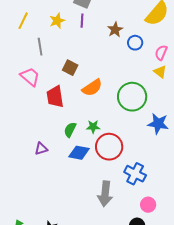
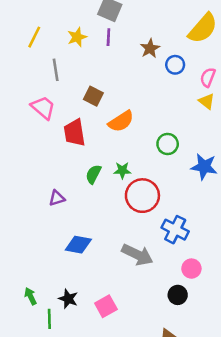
green circle: (132, 97) -> (168, 144), moved, size x0.6
blue diamond: (79, 153) -> (78, 245), moved
gray arrow: (105, 194) -> (137, 255), turned -70

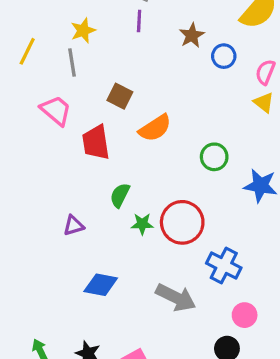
yellow line: (34, 37) -> (27, 51), moved
yellow star: (77, 37) -> (83, 31), moved
green star: (122, 170) -> (142, 224), moved

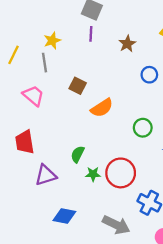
blue circle: (224, 56) -> (149, 75), moved
red trapezoid: (96, 142) -> (25, 142), moved
purple triangle: (74, 226) -> (46, 175), size x1.5

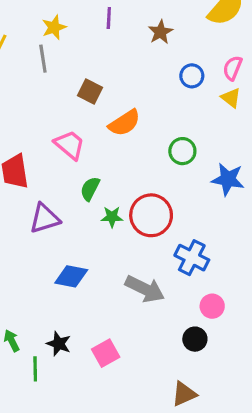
pink trapezoid: (33, 96) -> (70, 145), moved

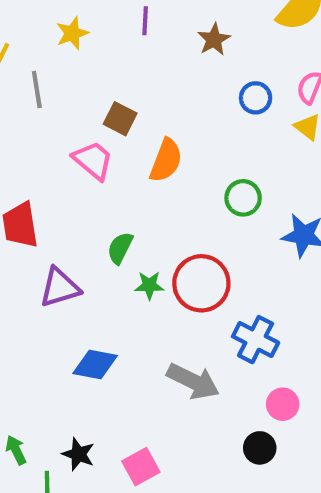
gray line: (43, 59) -> (37, 90), moved
orange semicircle: (124, 123) -> (166, 160), turned -36
pink trapezoid: (70, 145) -> (93, 160), moved

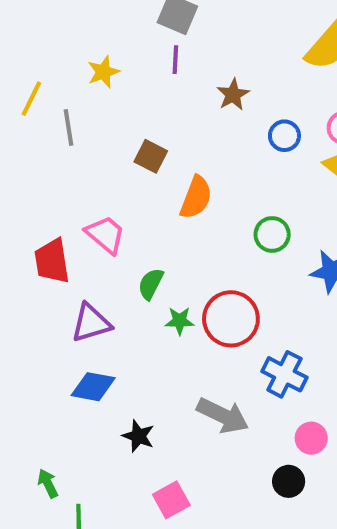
brown star: (214, 40) -> (233, 95), moved
pink trapezoid: (93, 160) -> (105, 234), moved
blue diamond: (95, 365) -> (93, 387), moved
black star: (78, 454) -> (138, 436), moved

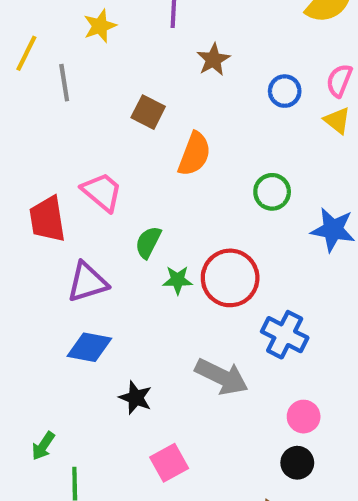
brown star: (233, 95) -> (213, 60), moved
pink circle: (311, 438) -> (304, 417), moved
black circle: (289, 481) -> (297, 463), moved
green arrow: (48, 483) -> (43, 446), turned -120

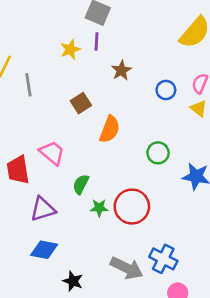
yellow star: (100, 26) -> (70, 49), moved
brown square: (148, 112) -> (81, 103), turned 30
blue cross: (285, 335) -> (163, 259), moved

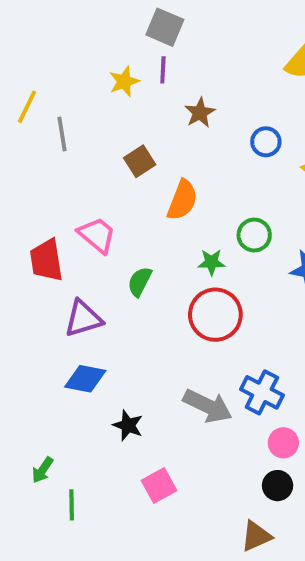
green star: (99, 208) -> (211, 262), moved

